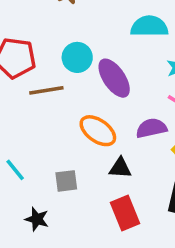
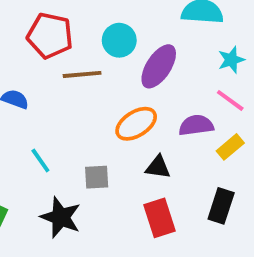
purple ellipse: (114, 78) -> (159, 66), turned 63
orange ellipse: (98, 131) -> (136, 124), turned -72
black star: (37, 219) -> (61, 217), size x1.5

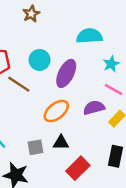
brown line: (82, 74) -> (19, 84), turned 45
black triangle: (158, 167) -> (61, 143), moved
red rectangle: (159, 218) -> (78, 168), turned 70

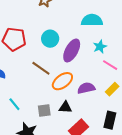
cyan star: (111, 64) -> (100, 47), moved
brown line: (19, 84) -> (41, 68), moved
purple semicircle: (94, 108) -> (86, 88), moved

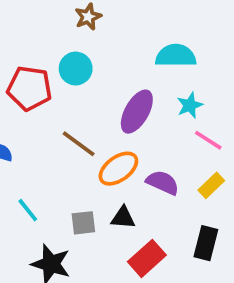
cyan circle: (50, 39) -> (76, 69), moved
purple semicircle: (86, 88) -> (163, 182), turned 36

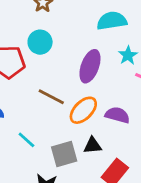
cyan line: (28, 210) -> (26, 140), moved
gray square: (83, 223) -> (64, 154), size x1.4

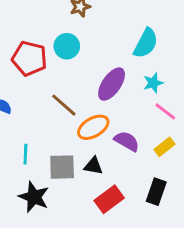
cyan semicircle: (112, 21) -> (146, 43), turned 112
cyan line: (26, 140) -> (25, 154), moved, turned 36

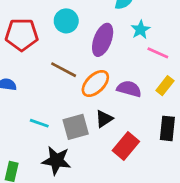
cyan circle: (67, 46) -> (66, 21), moved
cyan line: (25, 154) -> (39, 123), turned -60
black triangle: (93, 166) -> (104, 119), turned -30

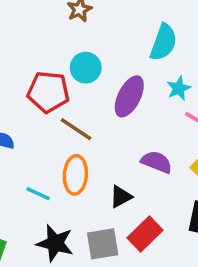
red pentagon: (22, 35) -> (48, 92), moved
orange ellipse: (95, 84) -> (75, 175), moved, turned -48
gray square: (76, 127) -> (103, 244), moved

